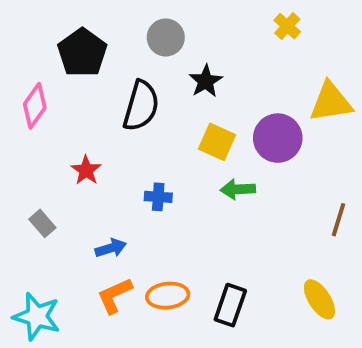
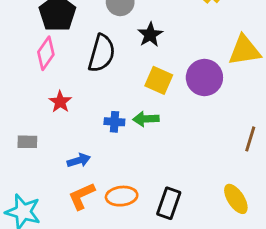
pink diamond: (35, 106) -> (46, 53), moved
green arrow: (238, 189) -> (146, 119), moved
gray rectangle: (42, 223) -> (27, 142), turned -48

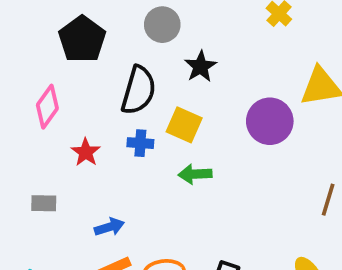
pink diamond: (46, 53) -> (47, 107), moved
yellow square: (159, 80) -> (184, 125), moved
blue cross: (114, 122) -> (140, 143), moved

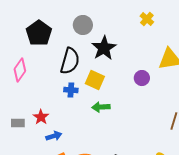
black star: (201, 67) -> (104, 48), size x1.4
purple circle: (270, 121) -> (142, 78), size x0.6
red star: (86, 152) -> (41, 117), moved

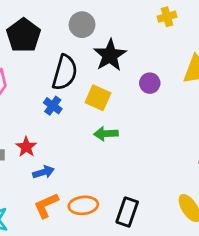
yellow cross: (147, 19) -> (167, 17), turned 32
purple circle: (142, 78) -> (150, 83), moved
blue cross: (71, 90) -> (53, 106), moved, turned 32

